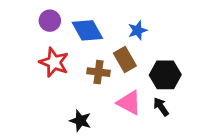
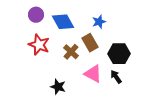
brown cross: (98, 72) -> (71, 52), turned 35

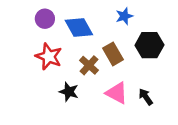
blue star: (99, 22) -> (124, 16), moved
black hexagon: (119, 54) -> (149, 45), moved
black star: (58, 87) -> (69, 92), moved

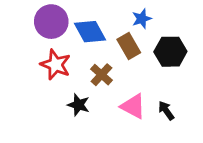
purple circle: (45, 19) -> (51, 22), size x1.5
brown rectangle: (113, 54) -> (129, 46), moved

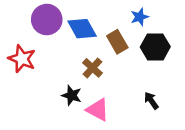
blue star: (142, 19) -> (140, 17), moved
red star: (56, 65) -> (22, 59), moved
pink triangle: (133, 106) -> (98, 110), moved

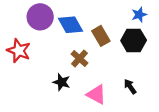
blue star: (140, 17) -> (139, 15), moved
pink triangle: (98, 110) -> (96, 94), moved

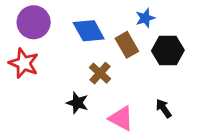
blue star: (139, 15) -> (145, 18), moved
purple circle: (40, 17) -> (34, 22), moved

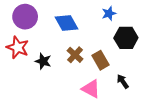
brown rectangle: (127, 45) -> (100, 60), moved
black star: (77, 103) -> (43, 61), moved

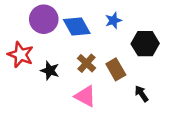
blue star: (109, 13) -> (113, 20), moved
purple circle: (25, 17) -> (44, 19), moved
pink triangle: (91, 89) -> (85, 96), moved

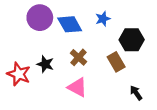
red star: (21, 55) -> (19, 74), moved
brown rectangle: (116, 69) -> (116, 62), moved
black arrow: (141, 94) -> (136, 93), moved

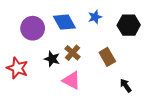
purple circle: (40, 18) -> (33, 28), moved
black hexagon: (132, 40) -> (129, 25), moved
black star: (45, 64) -> (52, 59), moved

